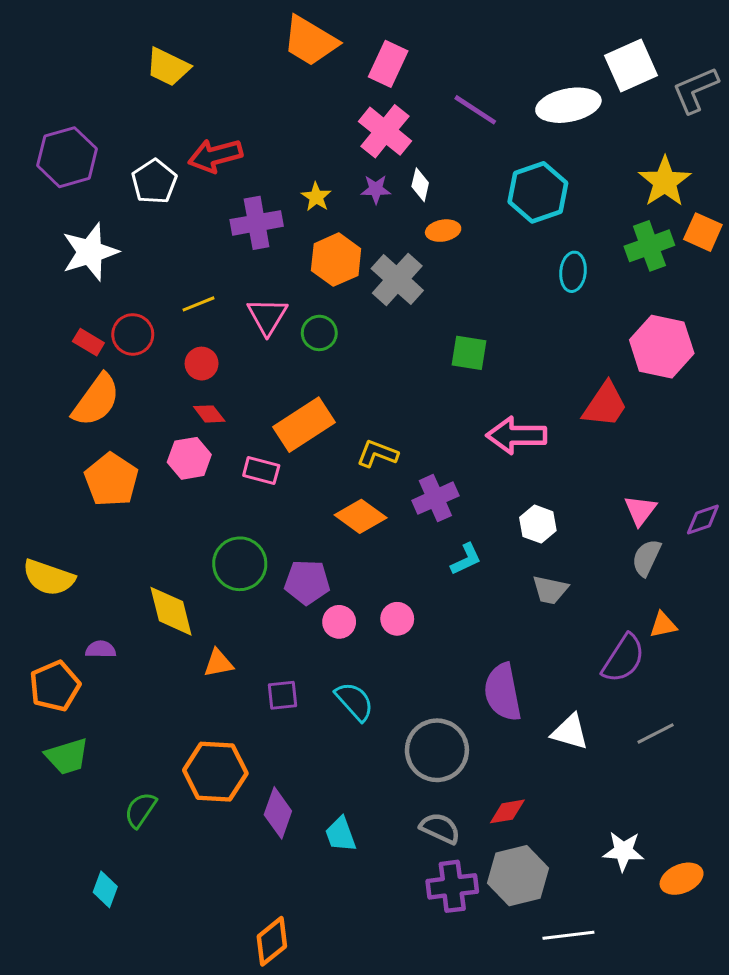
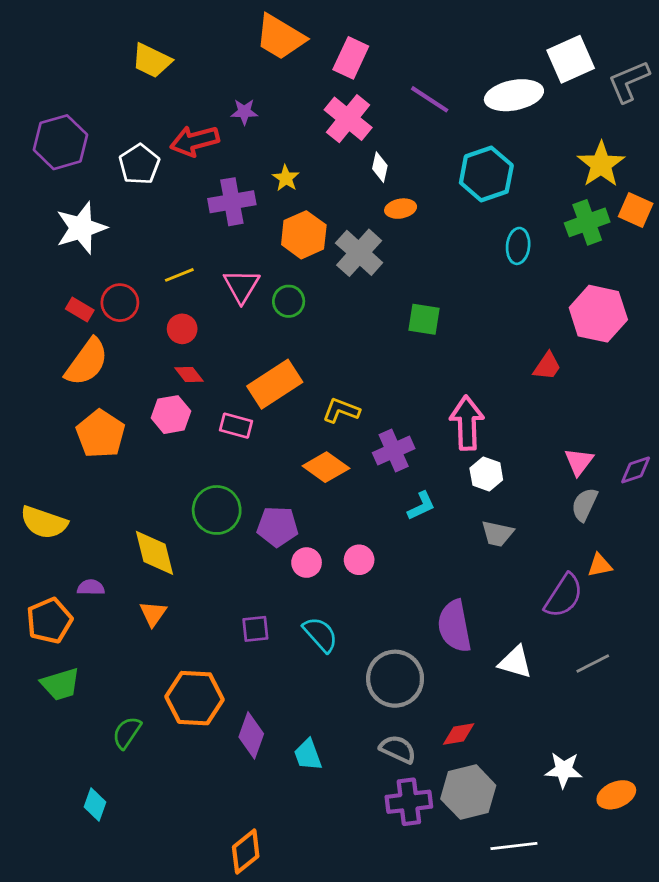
purple star: (376, 189) -> (244, 112), moved
red trapezoid: (605, 405) -> (547, 366), size x0.7
pink arrow: (516, 435) -> (467, 423), moved, turned 88
orange triangle: (218, 663) -> (153, 614), moved, turned -44

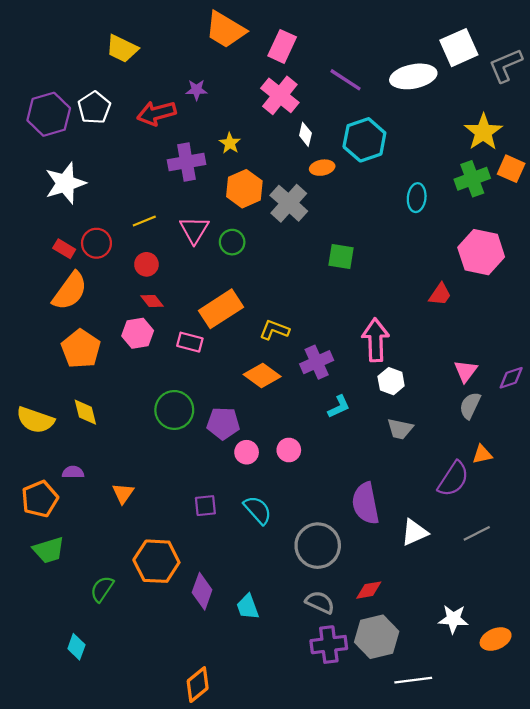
white pentagon: (139, 164) -> (94, 108), moved
cyan hexagon: (486, 174) -> (364, 140), moved
yellow diamond: (154, 553) -> (85, 412), moved, size x0.7
white triangle: (515, 662) -> (414, 532), turned -40

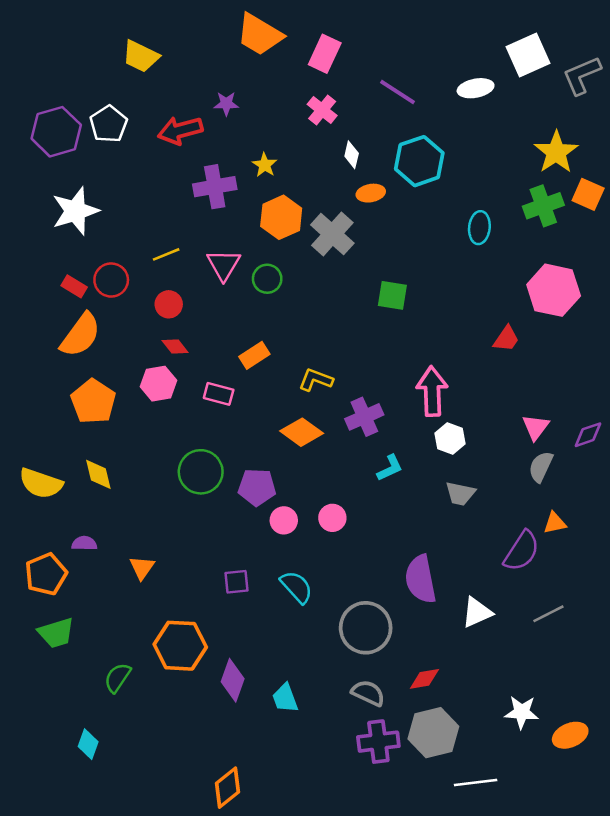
white ellipse: (413, 76) -> (476, 88), size x0.7
pink cross: (280, 95) -> (322, 110), size x0.7
orange rectangle: (221, 309) -> (254, 355), size x0.6

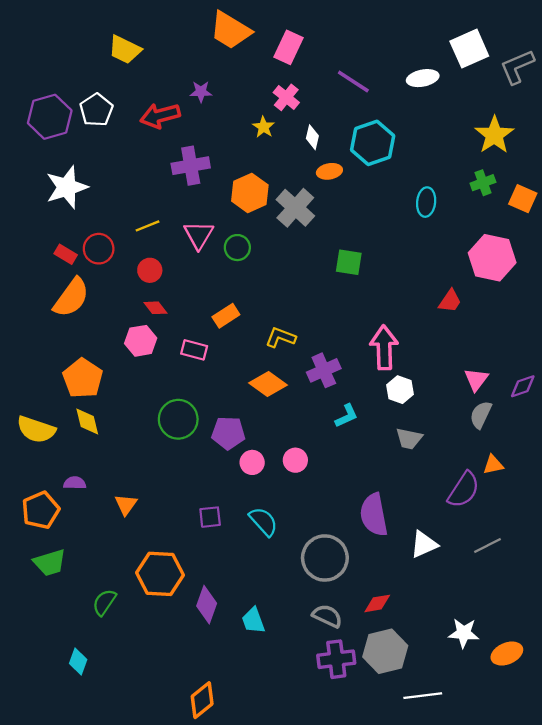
yellow star: (265, 165) -> (263, 127), moved
orange square: (588, 194) -> (523, 199), moved
green cross: (543, 206) -> (483, 183), size x0.7
orange pentagon: (93, 401) -> (83, 378), moved

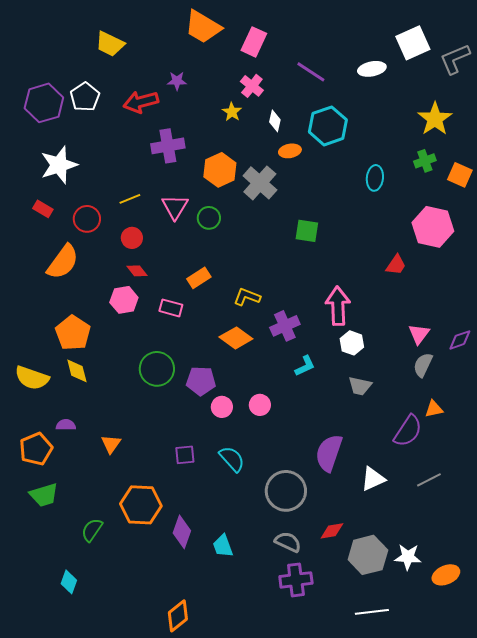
red rectangle: (66, 254) -> (43, 209), moved
purple semicircle: (374, 515) -> (329, 453), turned 30
gray hexagon: (385, 651) -> (368, 555), moved

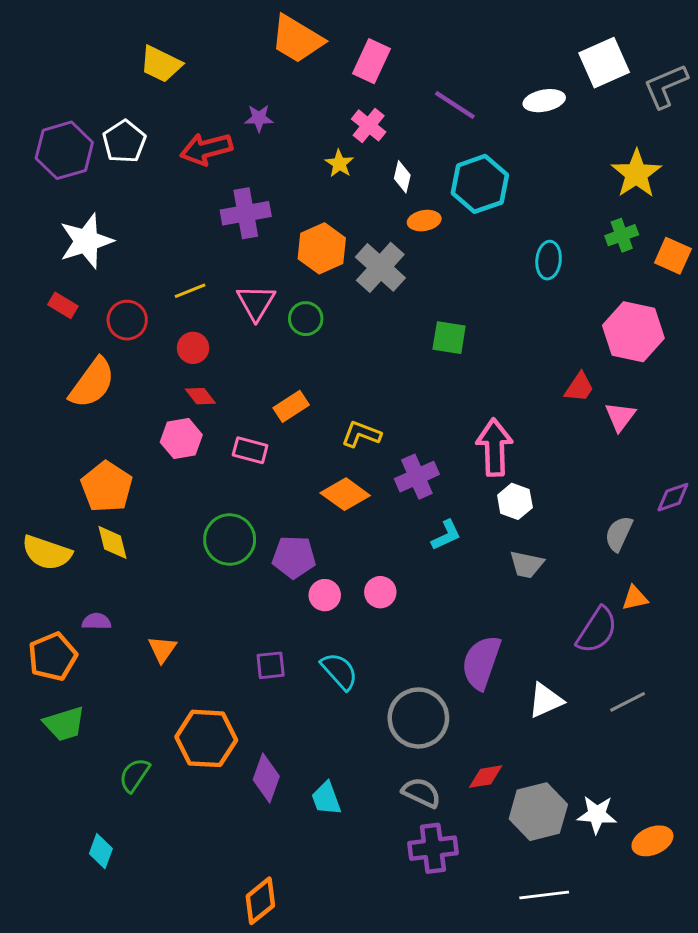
pink triangle: (419, 334) -> (620, 417), moved

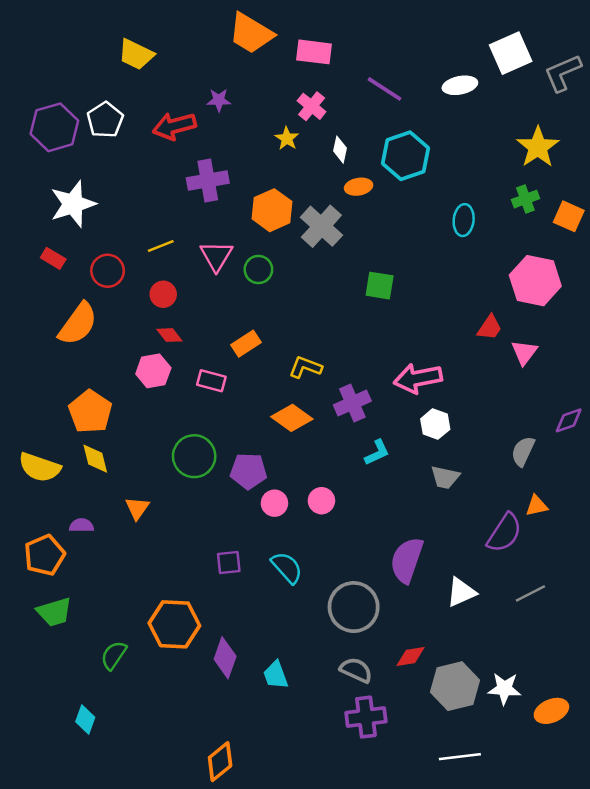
pink rectangle: (372, 61) -> (314, 52), turned 72
pink arrow: (494, 447) -> (418, 378), turned -99
orange triangle: (162, 649) -> (137, 508), moved

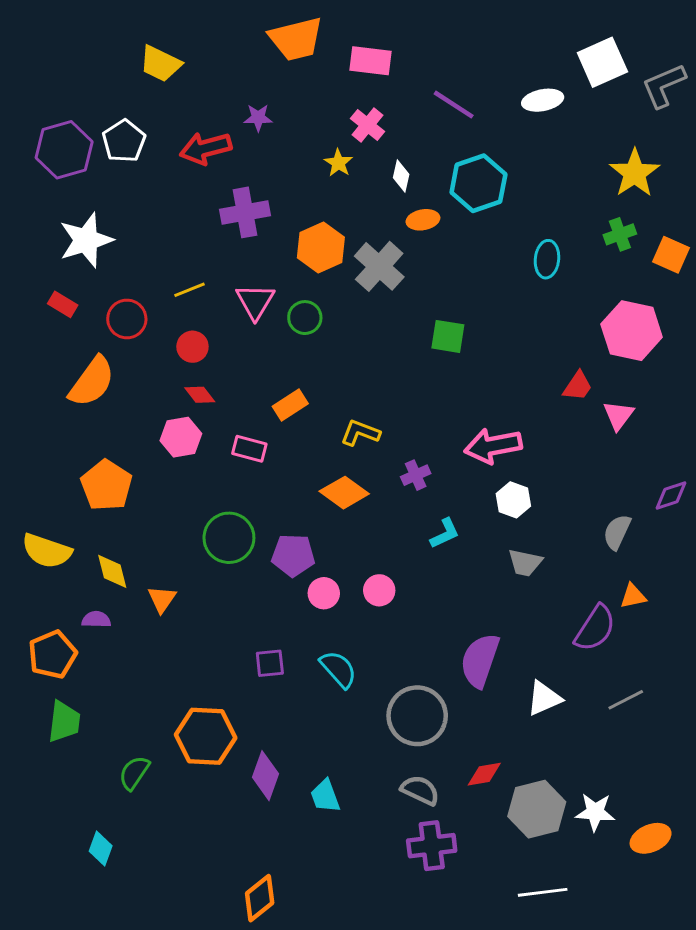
orange trapezoid: (251, 33) -> (296, 39), turned -45
purple cross: (352, 403) -> (416, 475), size x0.7
yellow diamond: (95, 459) -> (112, 571), moved
green trapezoid: (54, 612) -> (64, 722), turned -66

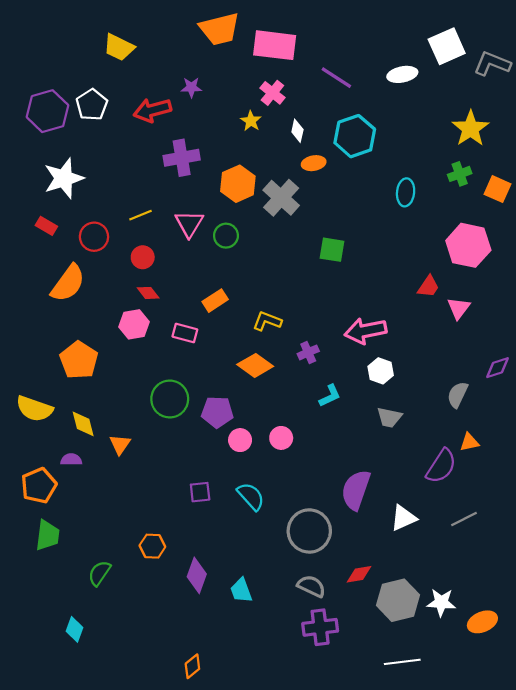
pink rectangle: (370, 61) -> (275, 45), size x1.4
gray L-shape: (664, 86) -> (492, 64), turned 45
orange hexagon: (206, 736) -> (152, 546), size x0.6
orange diamond: (260, 898) -> (192, 666), size x0.7

